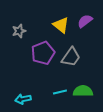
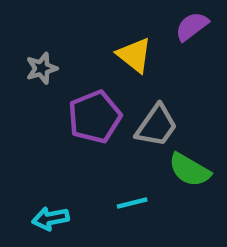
purple semicircle: (85, 21) -> (192, 26), moved
green semicircle: (83, 91) -> (190, 170), moved, turned -150

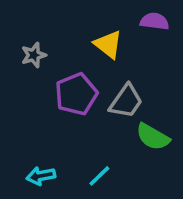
purple semicircle: (192, 26) -> (154, 21), turned 44
cyan line: (132, 203) -> (99, 176), moved, turned -30

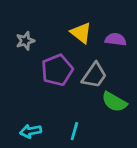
purple semicircle: (154, 21) -> (116, 39), moved
cyan line: (99, 176) -> (74, 131), turned -30

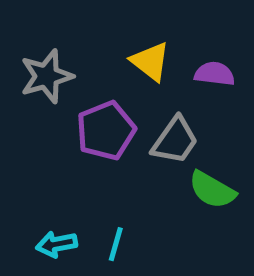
gray star: (25, 41) -> (47, 76), size x1.5
cyan line: (74, 131) -> (116, 244), moved

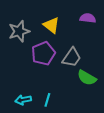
yellow triangle: (150, 61) -> (51, 25), moved
purple semicircle: (215, 74) -> (88, 18), moved

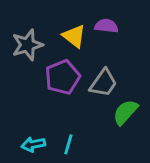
purple semicircle: (88, 18) -> (106, 26), moved
green semicircle: (87, 78) -> (125, 112), turned 102

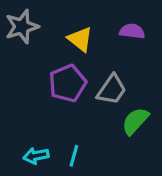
purple semicircle: (106, 26) -> (132, 31), moved
gray star: (27, 45) -> (22, 27), moved

